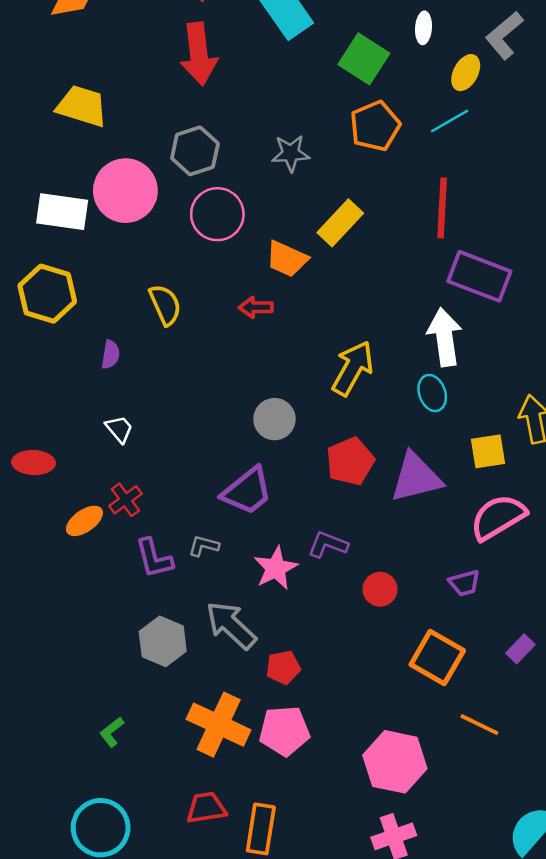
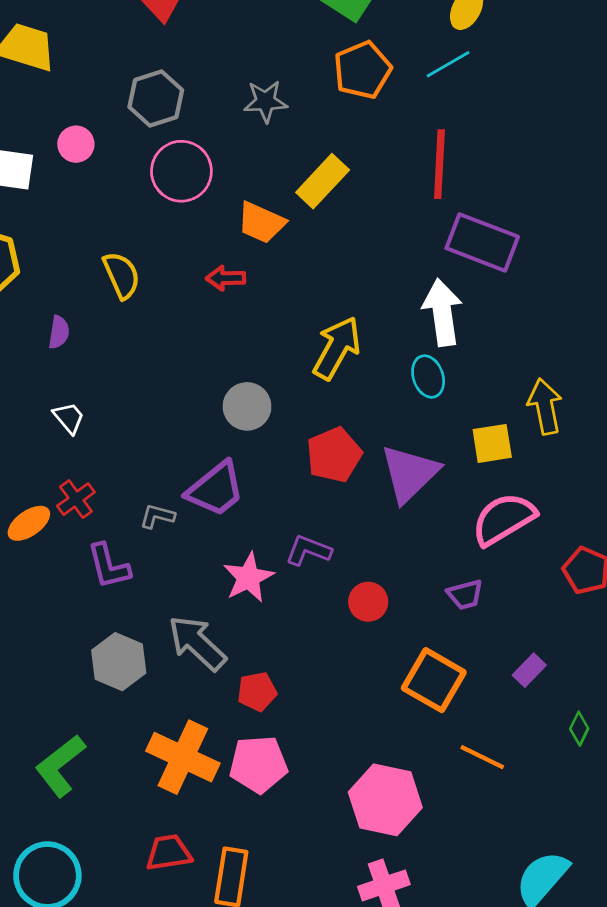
pink circle: (125, 191) -> (76, 144), size x0.5
purple triangle: (416, 477) -> (410, 473), turned -30
gray L-shape: (204, 546) -> (157, 516), moved
green L-shape: (112, 732) -> (60, 766), size x1.8

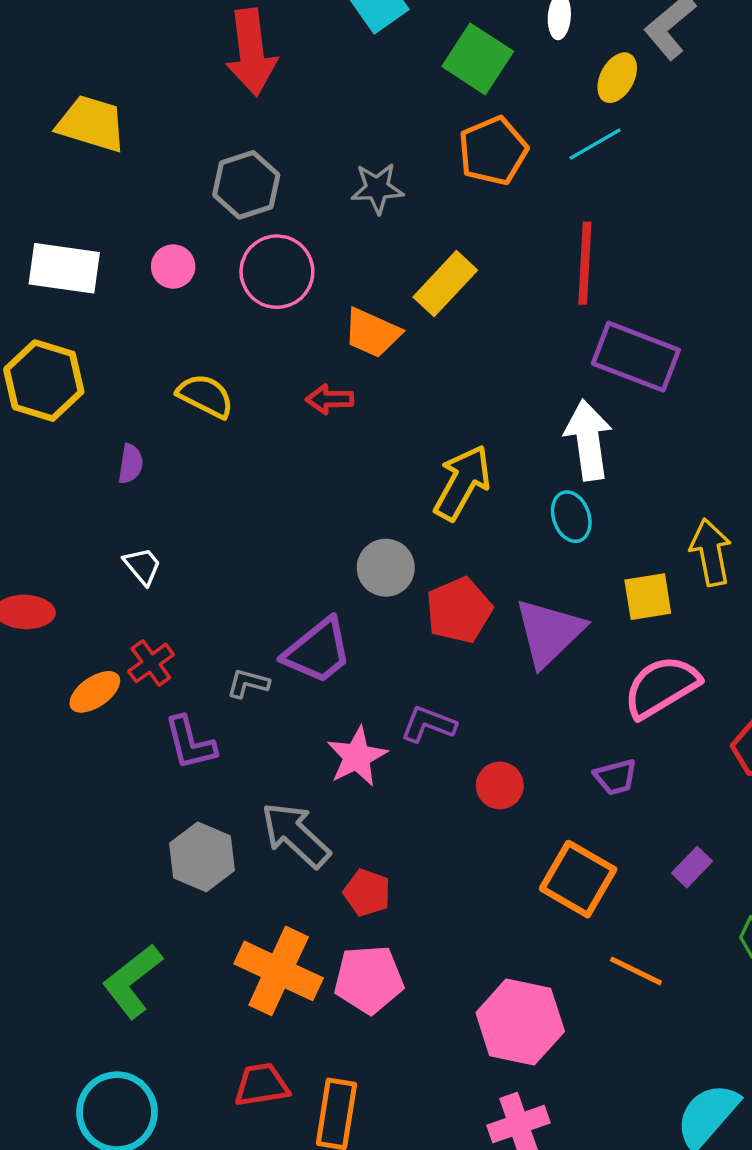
pink circle: (76, 144) -> (173, 267), moved
yellow semicircle: (122, 275) -> (205, 396), turned -39
gray circle: (247, 406) -> (386, 568), moved
red pentagon: (257, 692) -> (367, 893), turned 30

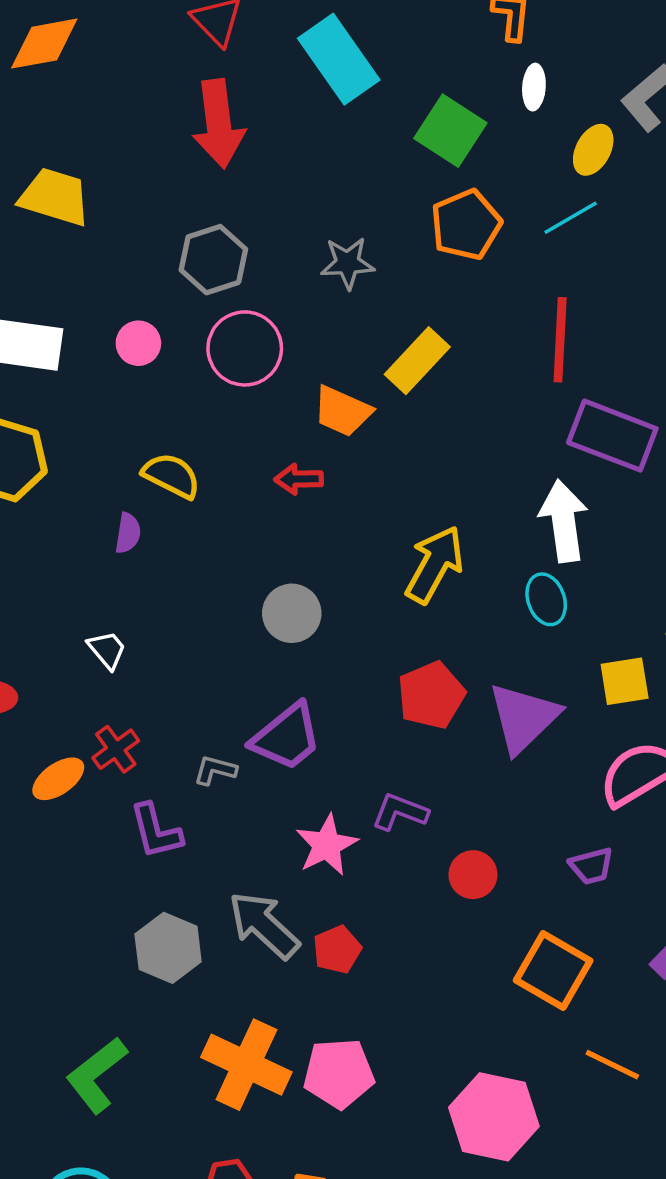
purple semicircle: (131, 464) -> (128, 533), moved
gray circle: (386, 568) -> (292, 613), moved
red pentagon: (367, 893) -> (337, 950), moved, turned 30

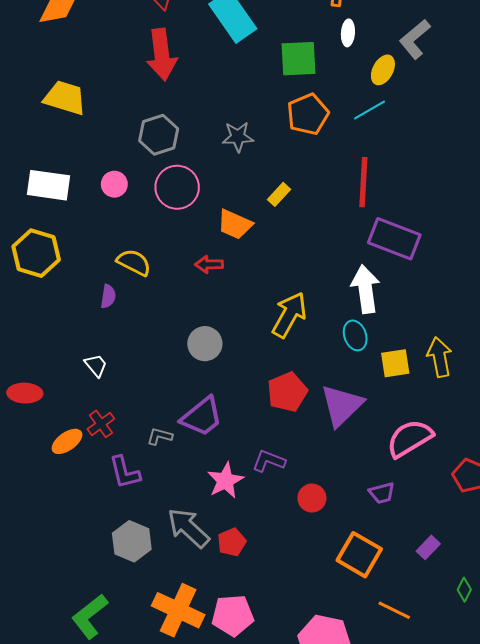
green square: (450, 131) -> (299, 59), turned -36
yellow rectangle: (417, 361) -> (279, 194), size x0.6
yellow square: (625, 681) -> (395, 363), moved

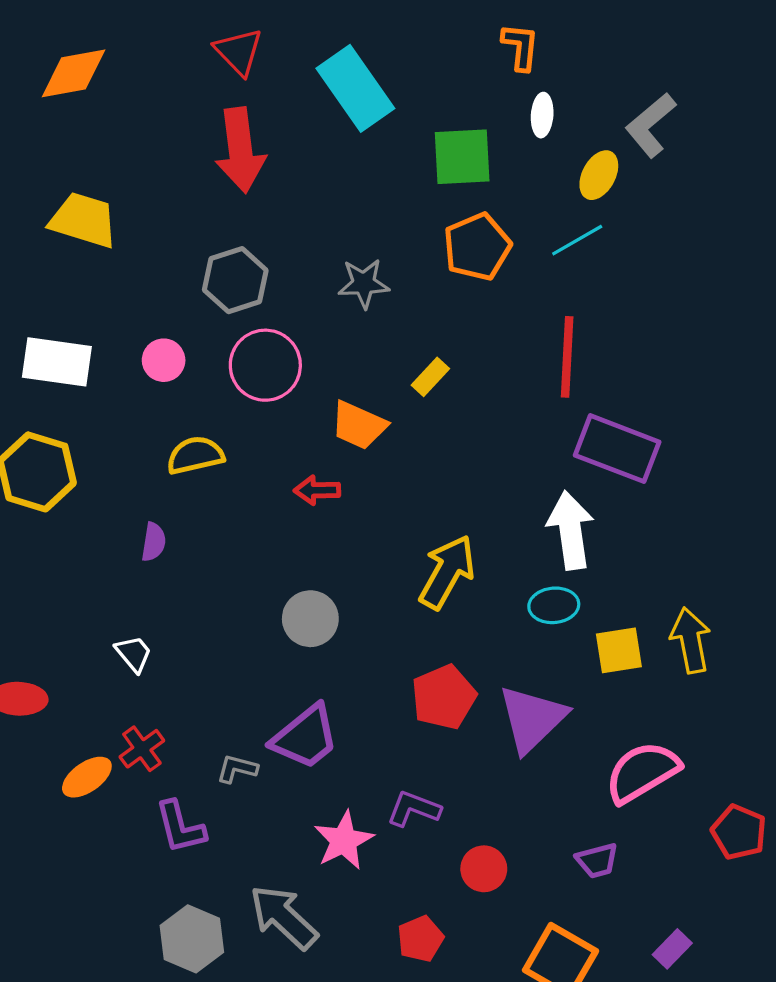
yellow semicircle: (134, 262) -> (195, 455), moved, turned -40
cyan ellipse: (355, 335) -> (554, 605), turned -76
red pentagon: (232, 542) -> (420, 939), moved

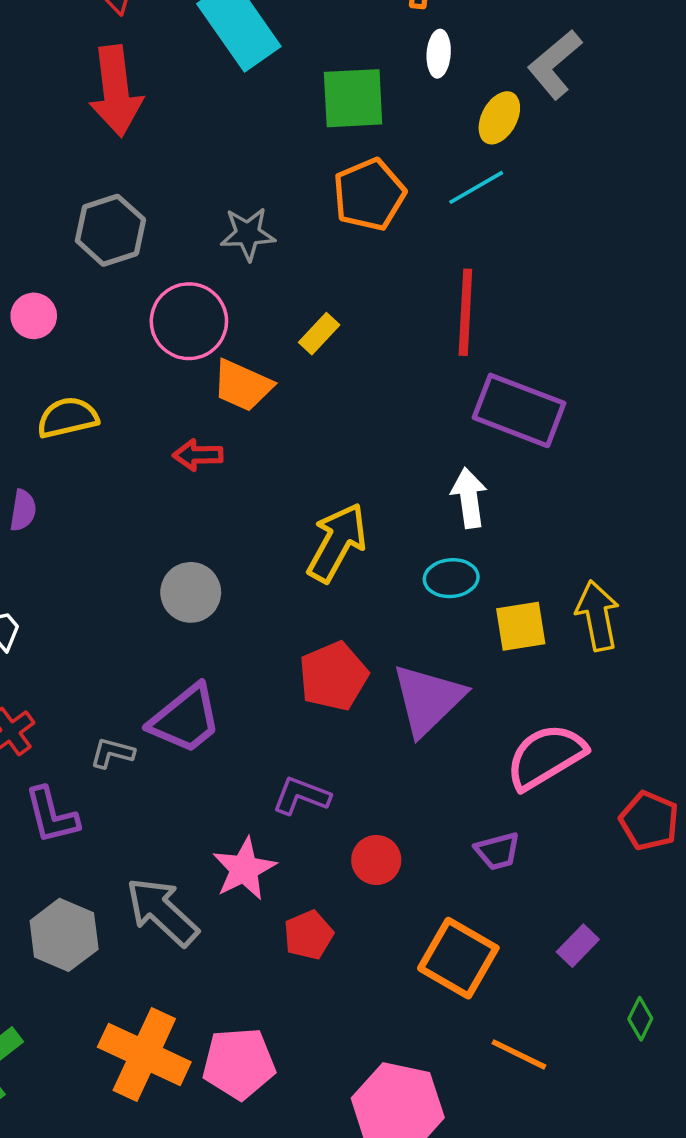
pink circle: (265, 365) -> (189, 321), moved
white arrow: (570, 530) -> (469, 498), size x0.7
pink star: (344, 840) -> (244, 869), moved

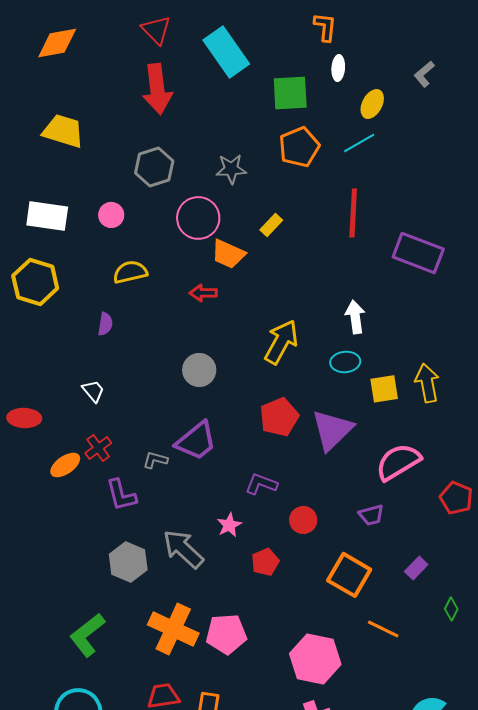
gray L-shape: (555, 64) -> (424, 74), moved, size x0.7
purple rectangle: (519, 410) -> (418, 253), moved
pink star: (244, 869) -> (229, 525), size x0.7

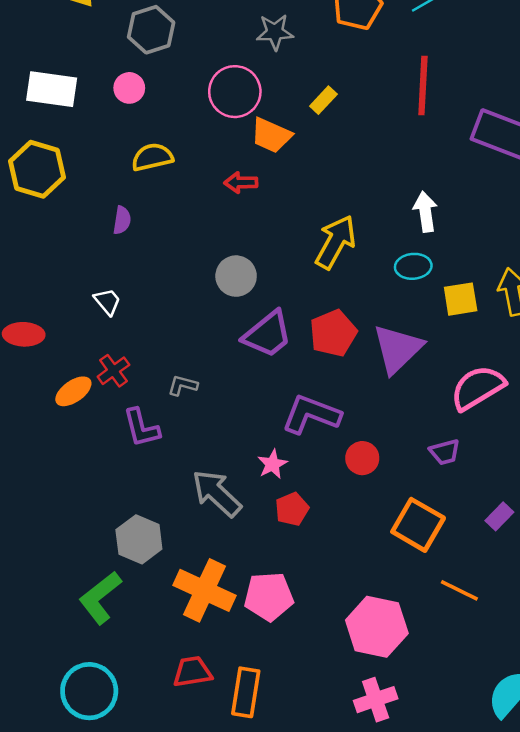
gray hexagon: (154, 167) -> (151, 30), moved
purple trapezoid: (196, 441) -> (268, 334), moved
purple L-shape: (261, 484) -> (311, 414), size x1.5
gray hexagon: (128, 562) -> (139, 539), moved
red pentagon: (265, 562) -> (292, 509), moved

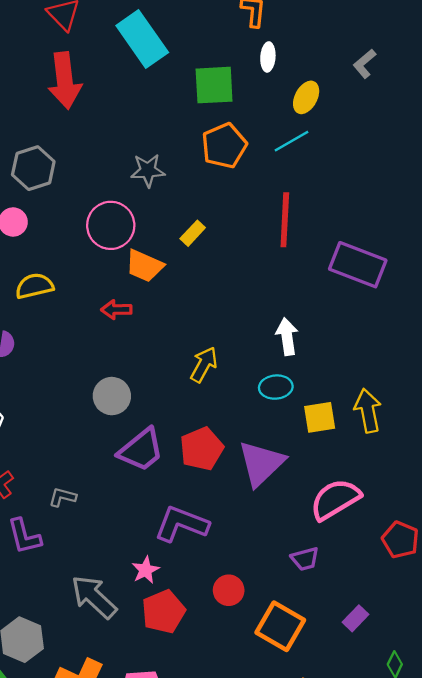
yellow arrow: (336, 242) -> (204, 365), size x0.7
red circle: (362, 458) -> (229, 590), moved
red pentagon: (292, 509) -> (164, 612), size x1.4

